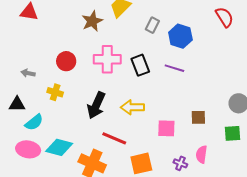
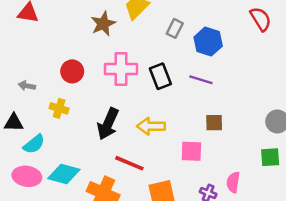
brown square: (198, 117) -> (214, 123), moved

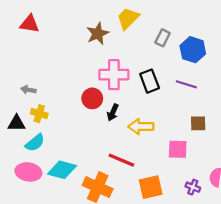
red circle: (72, 71) -> (92, 98), moved
yellow cross: (59, 108) -> (39, 114), moved
black arrow: (108, 124) -> (113, 112), moved, size x0.6

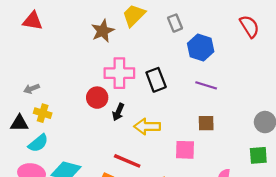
gray rectangle: (163, 38) -> (175, 23), moved, turned -49
purple line: (186, 84) -> (206, 85), moved
gray arrow: (28, 90) -> (32, 89), turned -32

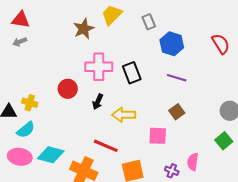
red semicircle: (249, 26) -> (221, 44), moved
gray arrow: (32, 89) -> (20, 42), moved
red circle: (97, 98) -> (68, 89), moved
brown square: (206, 123) -> (177, 112), turned -35
green square: (258, 155) -> (224, 141), turned -36

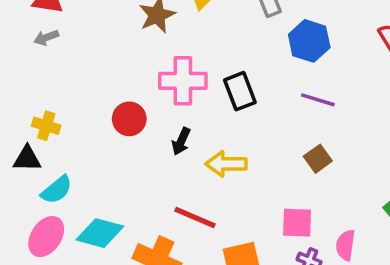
yellow cross: (30, 103) -> (46, 126), moved
pink square: (158, 136) -> (297, 223), moved
pink ellipse: (20, 157) -> (46, 237), turned -65

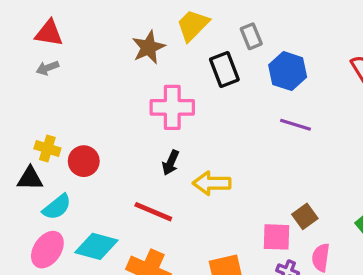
black rectangle: (240, 91) -> (224, 69), moved
red circle: (129, 119) -> (84, 161), moved
brown square: (318, 159) -> (305, 216), moved
red line: (195, 217) -> (153, 212), moved

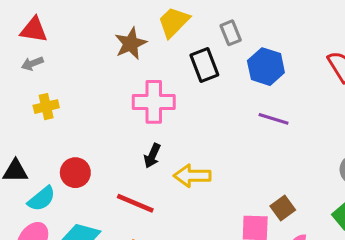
yellow cross: (47, 148) -> (46, 107), moved, turned -30
red circle: (84, 161) -> (75, 173), moved

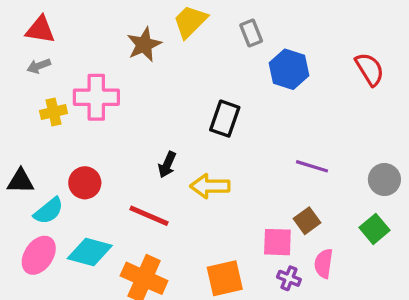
black rectangle: (204, 65) -> (225, 119), moved, turned 40
pink cross: (154, 102) -> (96, 97), moved
purple line: (274, 119) -> (312, 166), moved

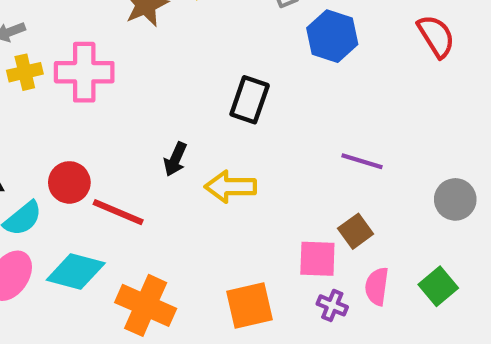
yellow cross: (54, 112) -> (25, 72), moved
gray circle: (384, 180) -> (455, 199), moved
red line: (149, 216) -> (118, 212), moved
green square: (375, 229) -> (438, 286), moved

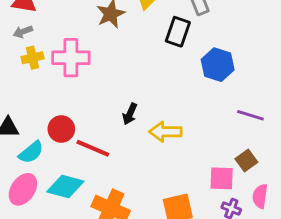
blue hexagon: (332, 36) -> (218, 65), moved
black rectangle: (250, 100) -> (178, 32), moved

